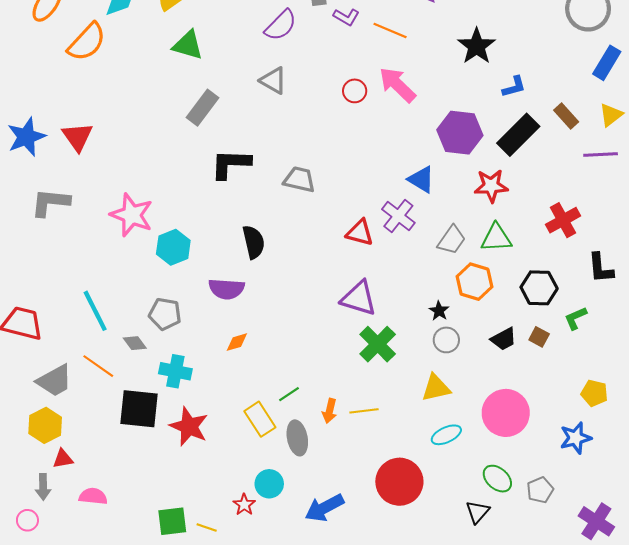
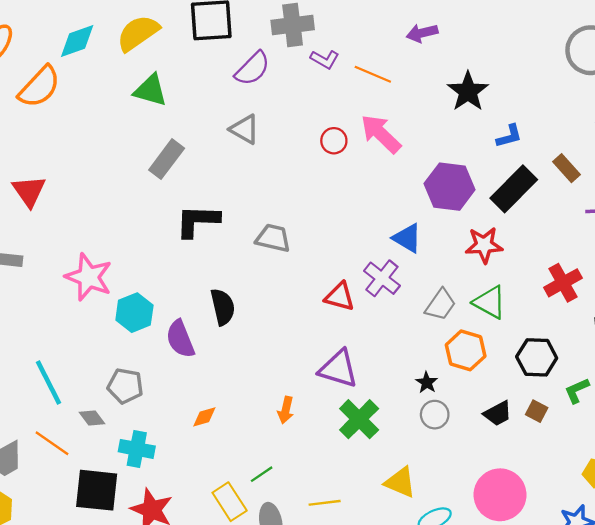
green triangle: (496, 238) -> (490, 302), turned 32
purple semicircle: (226, 289) -> (180, 339), moved, turned 64
yellow triangle: (436, 388) -> (400, 482), moved, turned 36
orange arrow: (330, 411) -> (286, 410), moved
yellow line: (364, 411) -> (325, 503), moved

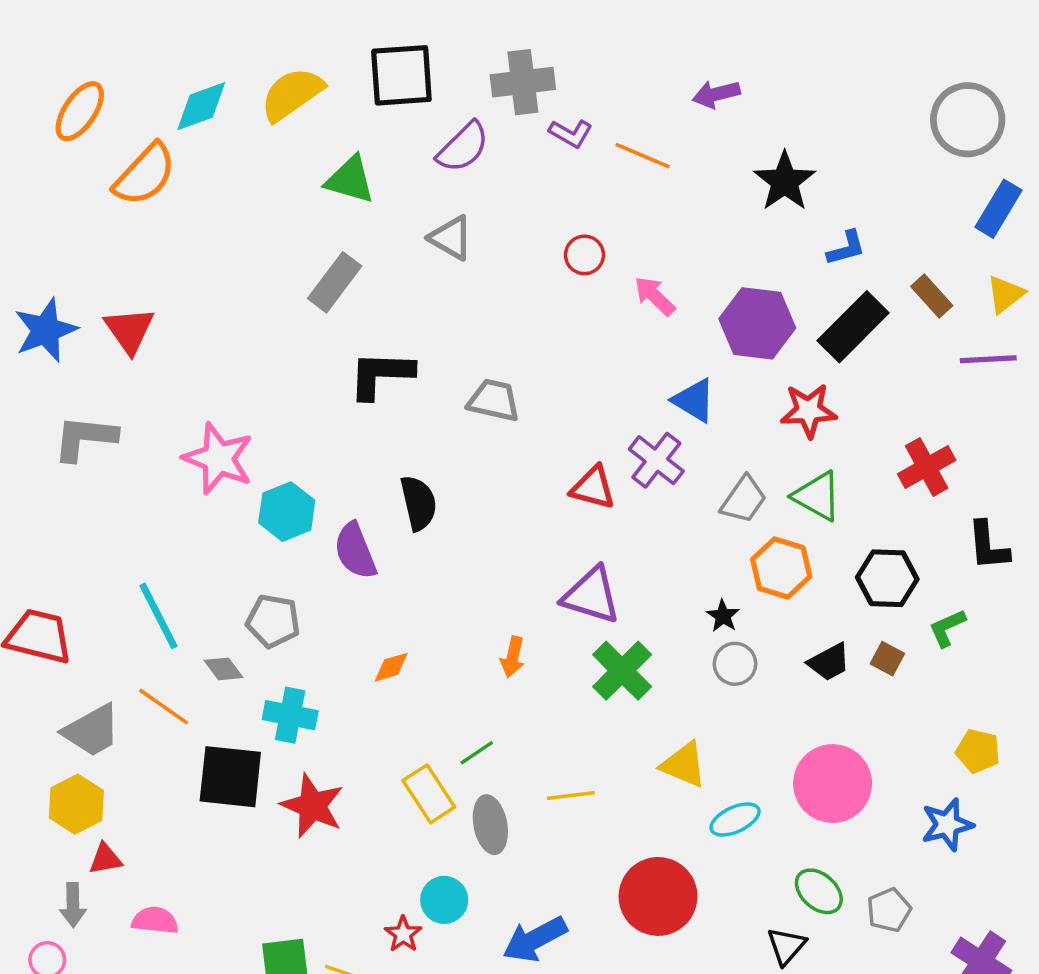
green triangle: (151, 90) -> (350, 180), moved
pink arrow: (381, 134) -> (655, 296), moved, size x0.7

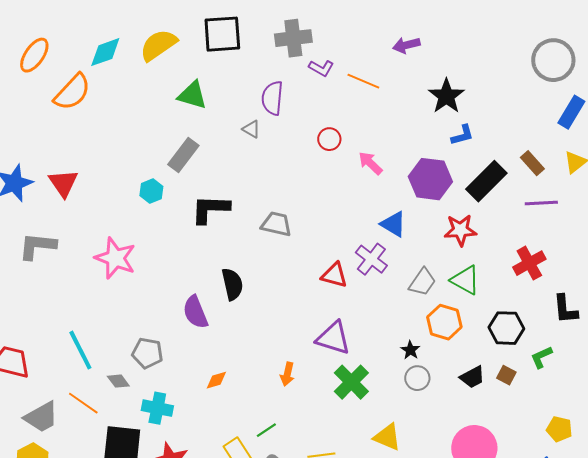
purple semicircle: (463, 147) -> (272, 98), moved, turned 140
gray triangle: (451, 238) -> (251, 129), size x0.7
blue L-shape: (846, 248) -> (462, 135), moved
purple line: (988, 359) -> (541, 203), moved
cyan hexagon: (287, 512) -> (151, 191), moved, size x0.7

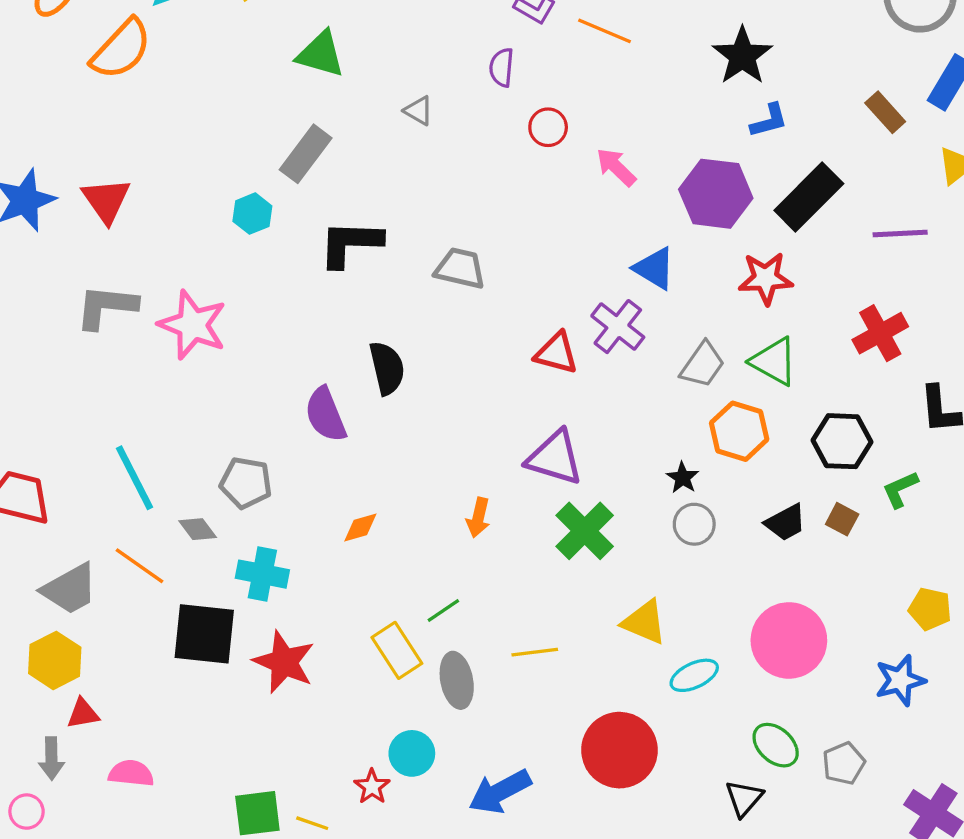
purple semicircle: (272, 98) -> (502, 67), moved, size x0.7
brown rectangle: (532, 163) -> (885, 112), moved
gray L-shape: (37, 246) -> (106, 307), moved

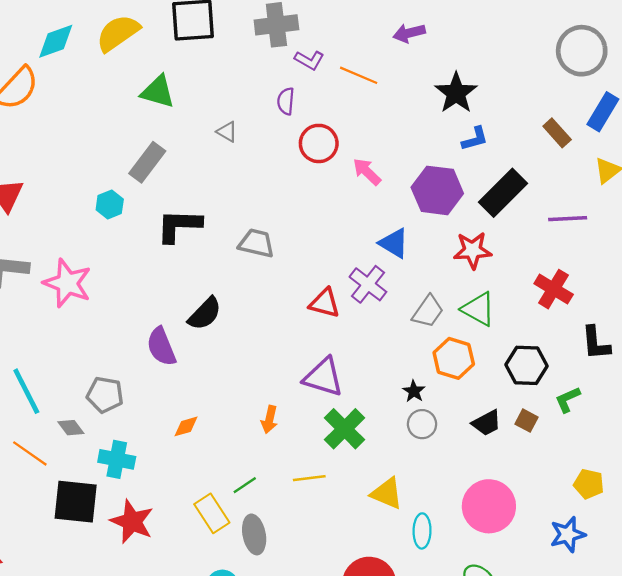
red circle: (548, 127) -> (319, 143), size x1.4
red cross: (880, 333) -> (554, 289), turned -30
black semicircle: (387, 368) -> (205, 314), turned 57
yellow line: (535, 652) -> (309, 478), moved
cyan ellipse: (694, 675) -> (422, 531), turned -64

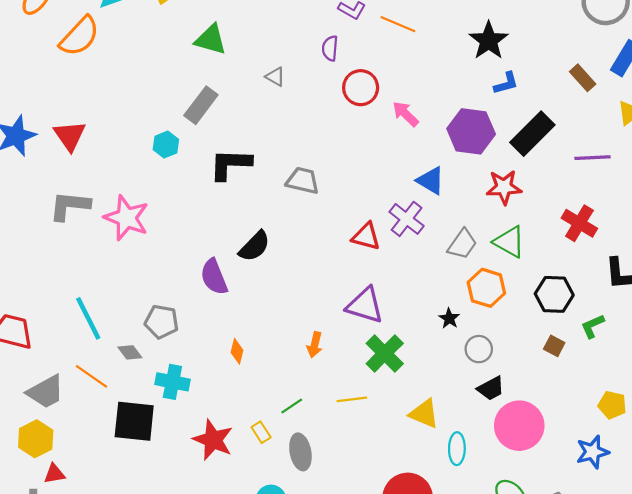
black trapezoid: (487, 423) -> (491, 388), moved
gray circle: (422, 424) -> (479, 349), moved
orange diamond: (186, 426) -> (237, 351), turned -60
yellow rectangle: (212, 513) -> (261, 432), size x0.6
red star: (132, 522) -> (213, 440), moved

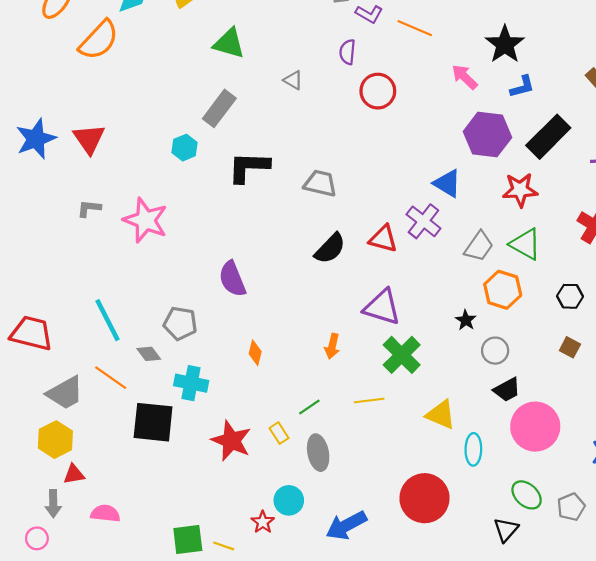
pink arrow: (405, 114) -> (465, 77), moved
gray L-shape: (70, 206) -> (89, 208), size x0.6
black semicircle: (255, 246) -> (330, 248), moved
black hexagon: (554, 294) -> (570, 296), size x0.7

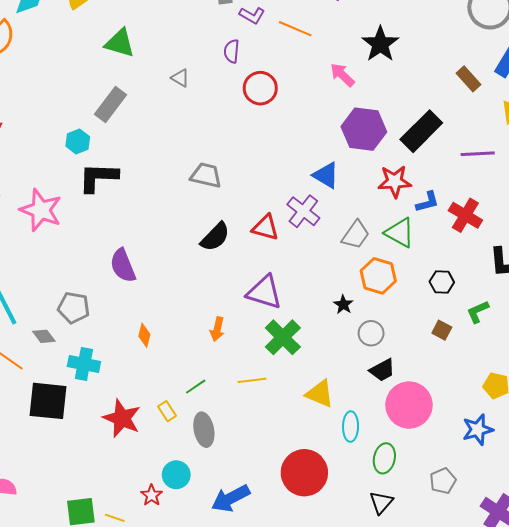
blue L-shape: (522, 87) -> (427, 202), moved
black L-shape: (249, 167) -> (98, 177), moved
green ellipse: (527, 495) -> (384, 458), moved, turned 60

